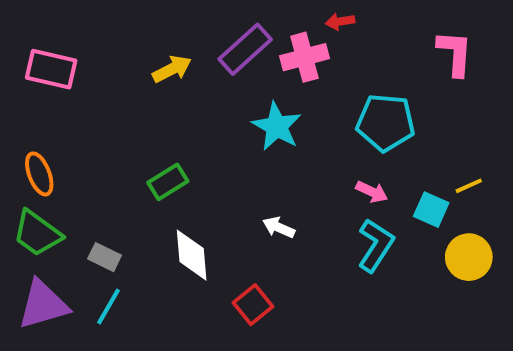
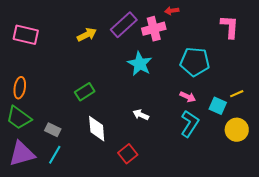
orange ellipse: (39, 174) -> (20, 88), turned 30

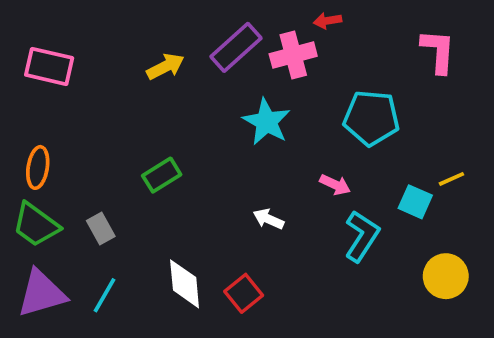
pink arrow: (188, 97) -> (335, 185), moved
white diamond: (97, 129) -> (185, 284), moved
gray rectangle: (53, 130) -> (101, 229), moved, turned 35
yellow circle: (237, 130) -> (446, 276), moved

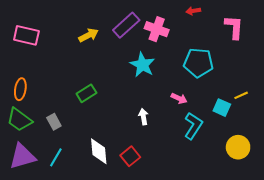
red arrow: (328, 21) -> (193, 11), moved
pink cross: (293, 55) -> (157, 29), turned 35
white arrow: (268, 219) -> (143, 117), turned 56

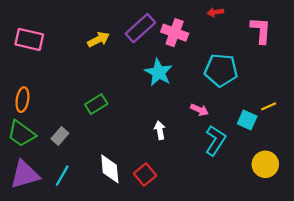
gray rectangle: (54, 122) -> (60, 136), turned 70

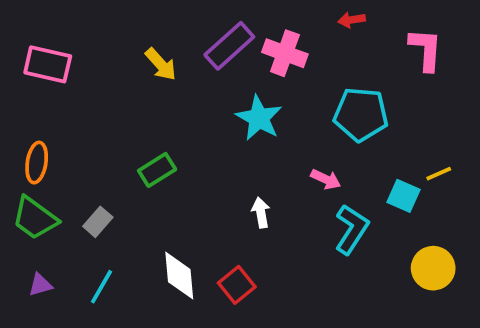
yellow arrow: (98, 39) -> (161, 64), turned 75
purple triangle: (25, 175) -> (40, 285), size x0.5

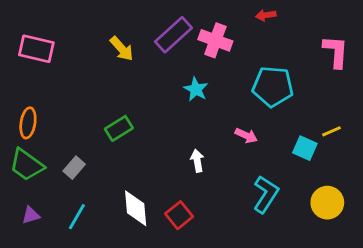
pink L-shape: (426, 50) -> (336, 52), moved
cyan star: (259, 118) -> (196, 89), size x0.7
cyan L-shape: (352, 229) -> (266, 194), moved

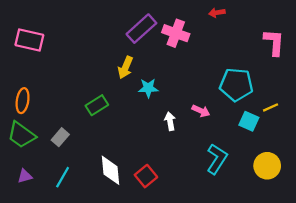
yellow arrow: (122, 49) -> (125, 67), moved, turned 65
cyan pentagon: (273, 87) -> (236, 85), moved
cyan star: (196, 89) -> (148, 88), moved, turned -30
white arrow: (197, 161) -> (170, 121), moved

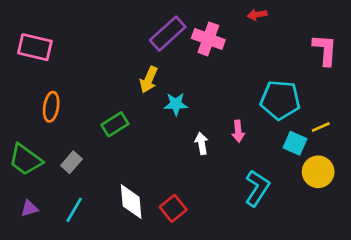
orange ellipse: (23, 101) -> (51, 107), moved
pink arrow: (201, 111) -> (238, 131), turned 60
yellow circle: (267, 166) -> (318, 172), moved

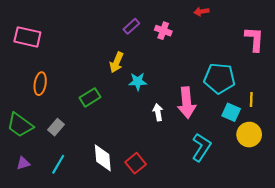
purple rectangle: (168, 34) -> (131, 26), size x0.6
pink cross: (208, 39) -> (163, 31), size x0.7
yellow line: (321, 127) -> (251, 100), turned -64
pink arrow: (238, 131) -> (187, 103), size x1.8

